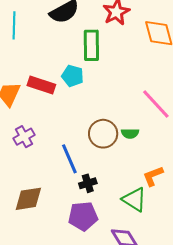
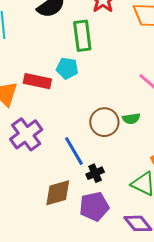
purple cross: (24, 137) -> (26, 134), size x1.5
brown diamond: (28, 199) -> (58, 193), moved

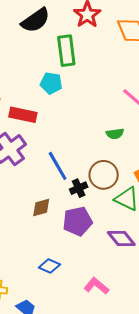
red rectangle: (37, 81) -> (23, 115), moved
brown circle: (104, 122) -> (104, 175), moved
brown diamond: (58, 193) -> (41, 208), size x0.7

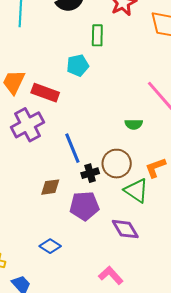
green rectangle: (66, 51) -> (97, 35), size x0.7
cyan pentagon: (51, 83) -> (78, 65), turned -30
pink L-shape: (96, 286) -> (111, 275), moved

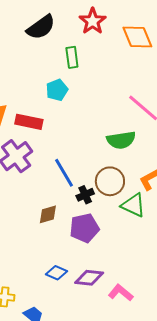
green semicircle: (134, 124) -> (121, 140), size x1.6
purple diamond: (125, 229) -> (89, 278), moved, turned -44

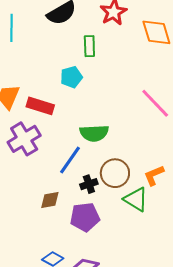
green semicircle: (121, 140) -> (94, 133), moved
blue line: (64, 173) -> (70, 160), turned 60

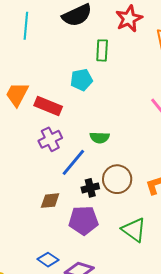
green semicircle: (94, 133) -> (100, 138), size x0.7
purple cross: (24, 139) -> (50, 139), moved, size x0.7
green triangle: (136, 199) -> (134, 230), moved

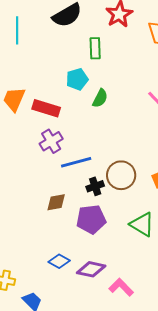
green semicircle: (100, 138) -> (100, 98), moved, turned -60
blue line: (73, 162) -> (76, 162), turned 40

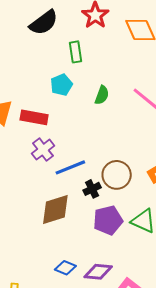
green semicircle: (100, 98) -> (102, 95), moved
brown diamond: (56, 202) -> (55, 210), size x1.6
purple pentagon: (91, 219) -> (108, 220), moved

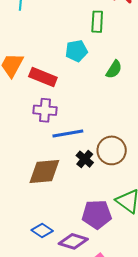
purple cross: (43, 150) -> (45, 110), turned 30
black cross: (92, 189) -> (85, 159), turned -36
purple pentagon: (108, 220) -> (97, 214), moved

